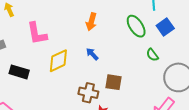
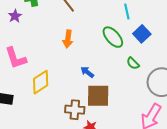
blue arrow: (92, 54) -> (87, 72), moved
brown square: (114, 82) -> (98, 96), size x1.4

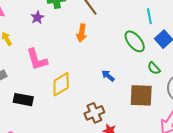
orange arrow: (68, 39) -> (82, 33), moved
brown square: (98, 96) -> (141, 95), moved
brown cross: (75, 110) -> (94, 113), turned -30

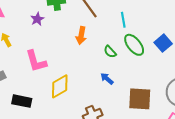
cyan line: (149, 16) -> (123, 20), moved
green semicircle: (154, 68) -> (110, 52), moved

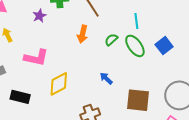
cyan line: (123, 20) -> (136, 21), moved
green semicircle: (110, 52) -> (111, 40), moved, turned 88
pink L-shape: (36, 61) -> (36, 58), turned -65

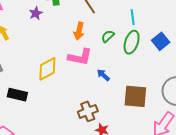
green ellipse: (135, 46) -> (132, 42), turned 55
pink L-shape: (36, 58) -> (80, 57), moved
yellow diamond: (59, 84) -> (47, 69), moved

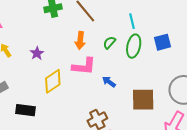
purple star: (36, 13) -> (37, 53), moved
blue square: (161, 41) -> (162, 42), turned 30

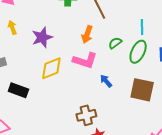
purple star: (37, 53) -> (42, 37), size x1.5
brown square: (143, 100) -> (142, 90), moved

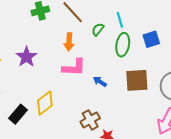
green semicircle: (115, 43) -> (98, 29), moved
yellow diamond: (51, 68) -> (45, 103), moved
black rectangle: (18, 90) -> (18, 114), turned -54

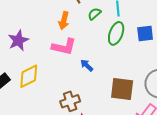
purple star: (26, 57) -> (18, 40), moved
brown square: (137, 80) -> (122, 89), moved

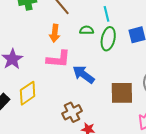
green semicircle: (94, 14) -> (87, 30), moved, turned 48
blue arrow: (87, 65) -> (83, 74), size x1.6

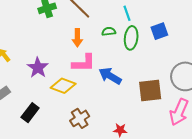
yellow diamond: (28, 93) -> (63, 86), moved, turned 60
brown cross: (72, 112) -> (80, 118), moved

